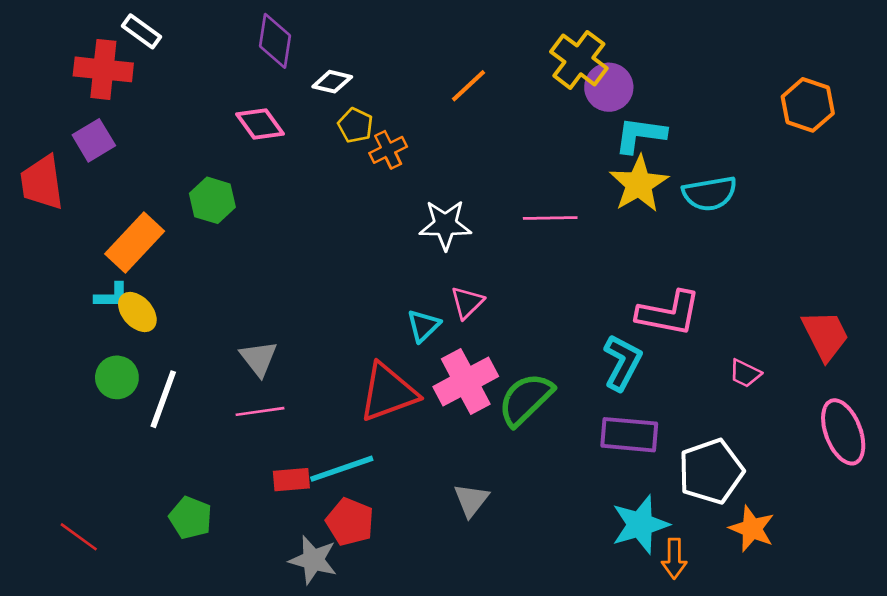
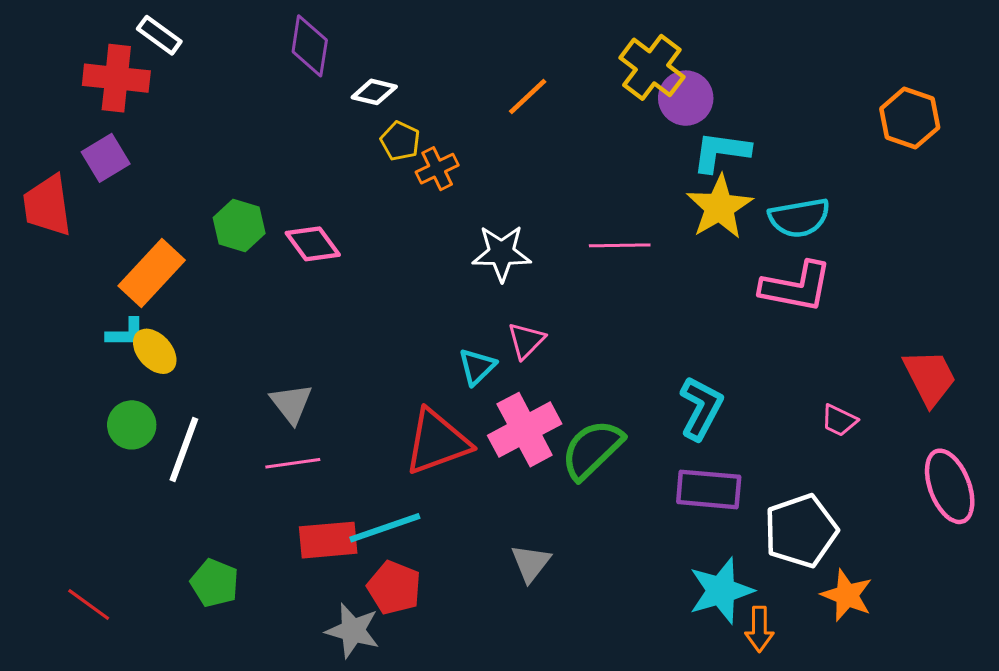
pink diamond: (260, 124) -> (313, 244), moved
pink L-shape: (669, 313) -> (796, 287), moved
red rectangle: (291, 480) -> (328, 540), size x1.4

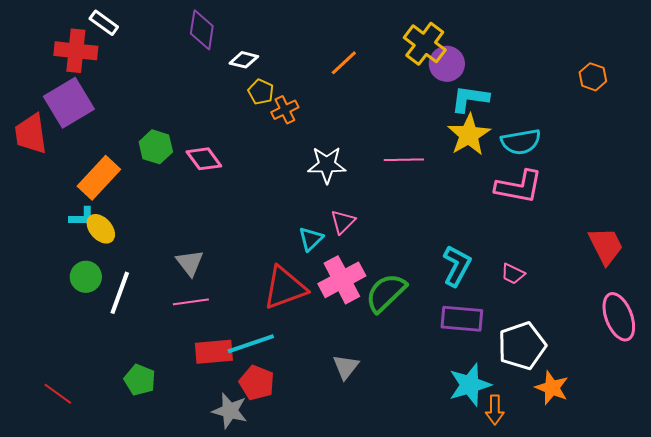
orange hexagon: (910, 118) -> (593, 77), size x0.7
purple square: (106, 158) -> (69, 103), size x1.6
pink trapezoid: (839, 420) -> (513, 274), moved

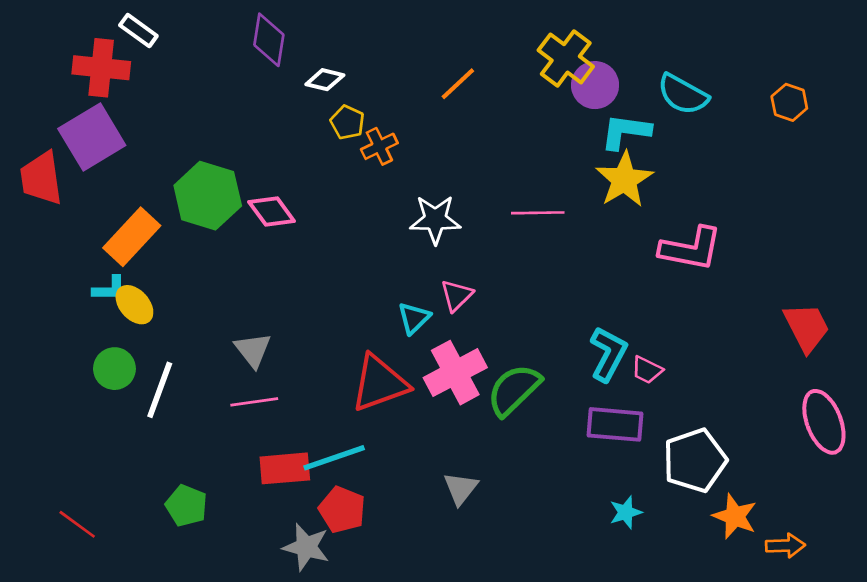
cyan semicircle: (521, 142) -> (683, 94), moved, turned 39
green hexagon: (156, 147) -> (208, 196), size x1.5
pink trapezoid: (513, 274) -> (647, 370), moved
cyan star: (470, 385) -> (626, 512), size x0.6
orange arrow: (495, 410) -> (785, 546), moved, turned -92

